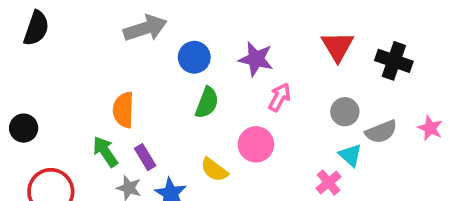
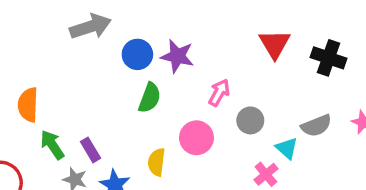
purple star: (256, 59) -> (177, 56), moved
orange semicircle: (123, 110) -> (28, 105), moved
gray circle: (345, 112) -> (250, 120), moved
yellow semicircle: (214, 170) -> (157, 162), turned 60

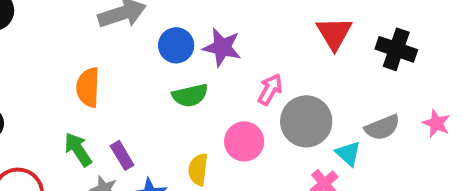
green semicircle: (150, 98) -> (190, 95), turned 56
orange semicircle: (28, 105) -> (88, 87), moved
gray circle: (250, 120) -> (306, 121), size x1.6

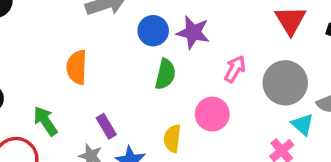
green semicircle: (190, 95) -> (165, 74), turned -64
gray circle: (306, 121) -> (285, 83), moved
green arrow: (78, 149) -> (45, 121), moved

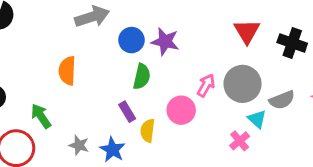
pink arrow: (235, 69) -> (206, 85), moved
purple rectangle: (106, 126) -> (127, 112), moved

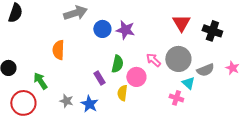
green semicircle: (142, 77) -> (117, 64), moved
pink arrow: (206, 85) -> (153, 60), turned -77
yellow semicircle: (148, 131) -> (122, 93), moved
pink cross: (240, 141) -> (176, 98), turned -32

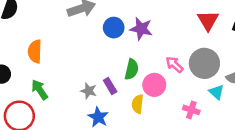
orange semicircle: (58, 50) -> (35, 51), moved
pink cross: (176, 98) -> (191, 110), moved
gray star: (66, 101) -> (89, 91), moved

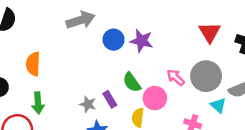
green semicircle: (132, 69) -> (132, 82), turned 132
green arrow: (40, 90) -> (38, 103), turned -150

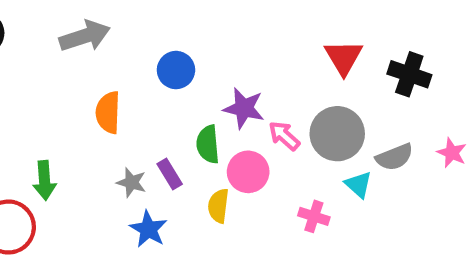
gray arrow: (81, 20) -> (85, 36), moved
purple star: (142, 41) -> (244, 108), moved
orange semicircle: (33, 64) -> (108, 112), moved
green semicircle: (132, 82) -> (208, 144), turned 30

